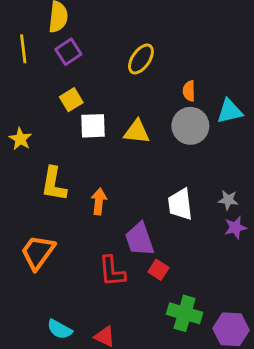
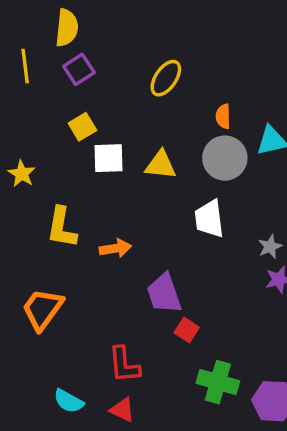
gray star: (228, 200) -> (270, 247), turned -30
orange arrow: (99, 201) -> (115, 248), turned 75
white trapezoid: (180, 204) -> (209, 219), moved
red L-shape: (112, 271) -> (124, 365), moved

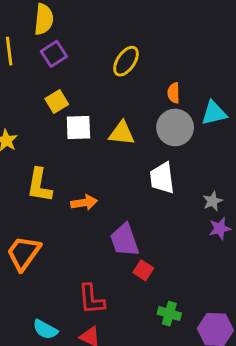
green cross: (218, 382) -> (169, 314), size x0.7

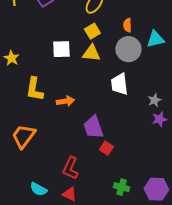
yellow square: (57, 102) -> (92, 31), moved
red L-shape: (91, 299) -> (70, 168), turned 30
green cross: (169, 314) -> (121, 187), moved

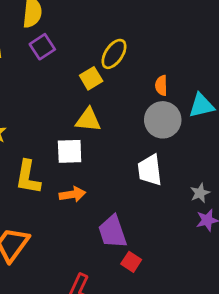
yellow square: (92, 31) -> (91, 78), moved
white square: (61, 49) -> (70, 151), moved
yellow triangle: (91, 53) -> (88, 120), moved

